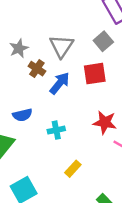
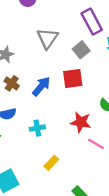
gray triangle: (61, 46) -> (47, 38), moved
brown cross: (37, 69) -> (12, 83), moved

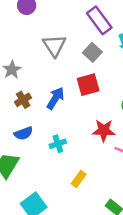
brown cross: (12, 83) -> (23, 100), turned 32

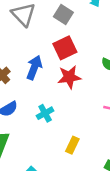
red star: (104, 131) -> (69, 77), moved

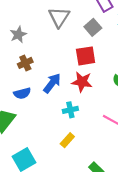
blue arrow: (34, 68) -> (52, 83), moved
cyan cross: (45, 113) -> (70, 110), moved

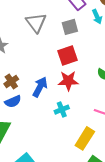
gray square: (93, 27) -> (70, 27), turned 35
brown cross: (25, 63) -> (11, 81), moved
yellow rectangle: (67, 140) -> (85, 138), moved, size x1.5

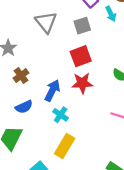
brown cross: (11, 81) -> (21, 75), moved
cyan cross: (62, 110) -> (61, 115), moved, turned -32
yellow rectangle: (85, 138) -> (65, 146), moved

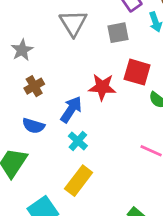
red square: (81, 56) -> (137, 72), moved, turned 30
red star: (82, 83) -> (102, 87), moved
blue semicircle: (24, 107) -> (33, 126), turned 36

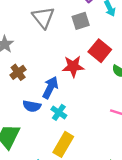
red square: (137, 72) -> (100, 51), turned 30
blue semicircle: (33, 126) -> (32, 106), moved

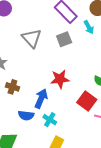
red square: (100, 51) -> (87, 101), moved
brown cross: (18, 72) -> (12, 87), turned -32

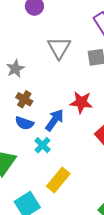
blue semicircle: (26, 115) -> (24, 123), moved
cyan cross: (50, 120) -> (43, 145), moved

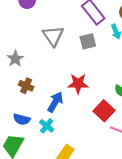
blue semicircle: (24, 123) -> (22, 119), moved

